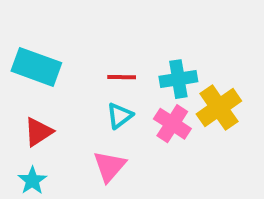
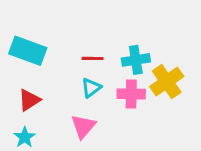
pink cross: (172, 124) -> (131, 94), turned -32

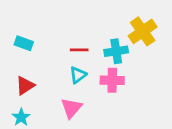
cyan rectangle: (28, 51) -> (24, 43), size x0.6
yellow cross: (167, 82) -> (143, 31), moved

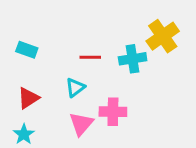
cyan triangle: (78, 75) -> (75, 87), moved
pink cross: (112, 80) -> (113, 112), moved

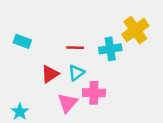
cyan triangle: (75, 87) -> (76, 73), moved
red triangle: (28, 98) -> (50, 74), moved

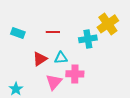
red line: (75, 48) -> (53, 32), moved
cyan triangle: (76, 73) -> (61, 58), turned 32

